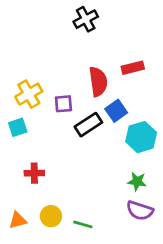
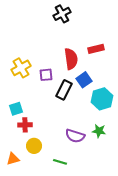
black rectangle: (88, 125) -> (64, 90), turned -30
cyan square: (18, 127) -> (16, 109), moved
purple semicircle: (140, 211) -> (75, 136), moved
yellow circle: (51, 216) -> (34, 146), moved

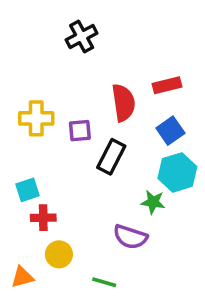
black cross: (62, 14) -> (82, 36), moved
yellow cross: (21, 68) -> (36, 118), turned 30
blue square: (84, 80) -> (170, 131), moved
green star: (99, 131) -> (153, 202), moved

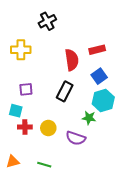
yellow cross: (36, 118) -> (21, 50), moved
purple square: (80, 131) -> (26, 89), moved
cyan square: (28, 190) -> (16, 111), turned 32
yellow circle: (59, 254) -> (48, 128), moved
green line: (104, 282) -> (44, 165), moved

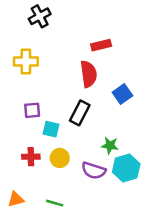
black cross: (47, 21) -> (40, 16), moved
red rectangle: (97, 50) -> (101, 45), moved
cyan hexagon: (103, 101) -> (126, 168), moved
cyan square: (16, 111) -> (51, 129), moved

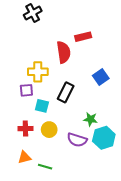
yellow cross: (26, 61) -> (38, 72), moved
red semicircle: (89, 74) -> (64, 52), moved
orange triangle: (16, 199) -> (24, 157), moved

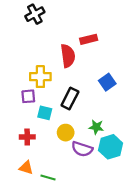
yellow circle: (49, 130) -> (66, 133), moved
orange triangle: (24, 157) -> (26, 168), turned 32

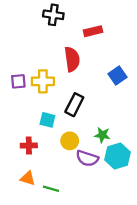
black cross: (35, 14) -> (53, 15), moved, turned 36
red rectangle: (89, 39) -> (93, 31), moved
blue square: (107, 82) -> (118, 76), moved
purple square: (28, 96) -> (18, 81), moved

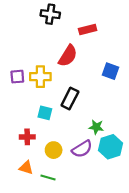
red semicircle: (72, 59) -> (68, 56), turned 40
blue square: (118, 76) -> (111, 71), turned -35
yellow circle: (70, 141) -> (54, 150), moved
purple semicircle: (87, 158) -> (82, 149), turned -50

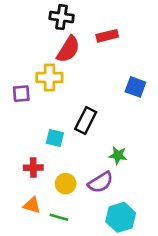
red semicircle: (68, 56) -> (68, 49), moved
yellow cross: (40, 77) -> (49, 77), moved
cyan hexagon: (111, 147) -> (121, 217), moved

